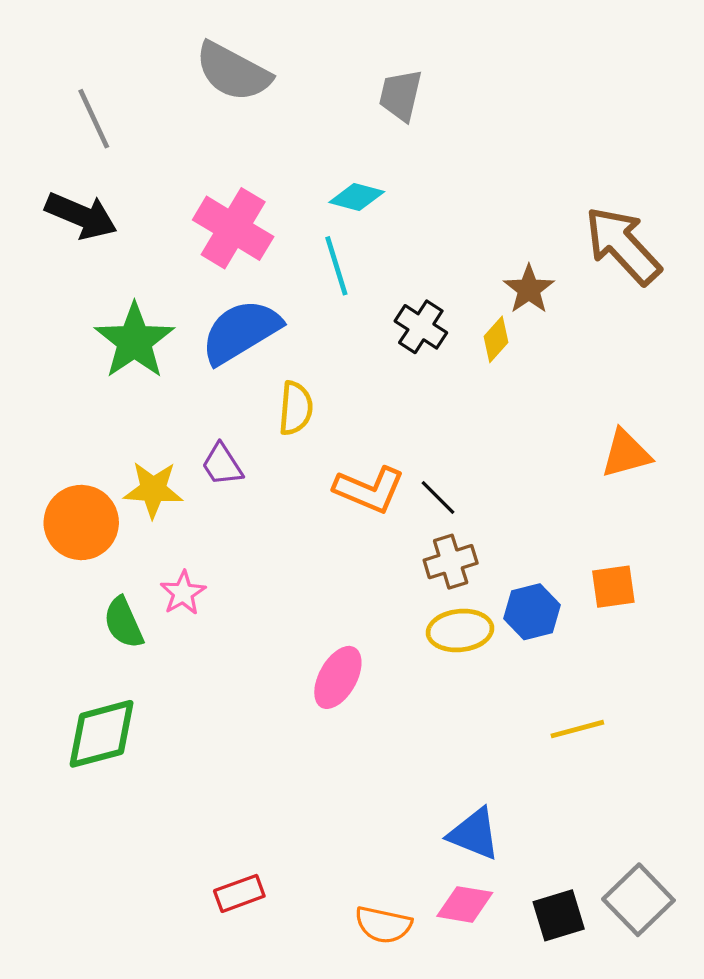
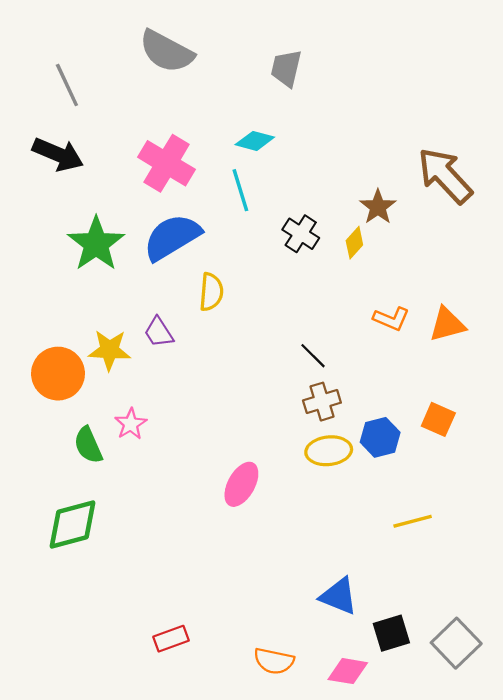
orange L-shape: (369, 490) -> (391, 319), moved, size x0.7
orange square: (613, 587) -> (438, 419), turned 32
pink diamond: (465, 904) -> (348, 671), moved
black square: (559, 915) -> (391, 633), moved

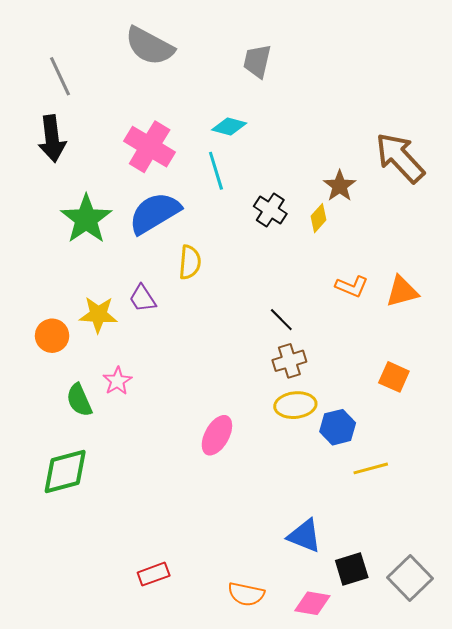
black arrow: (58, 154) -> (52, 139), turned 60
orange circle: (58, 374) -> (52, 336), size x0.7
blue hexagon: (380, 437) -> (338, 427), moved

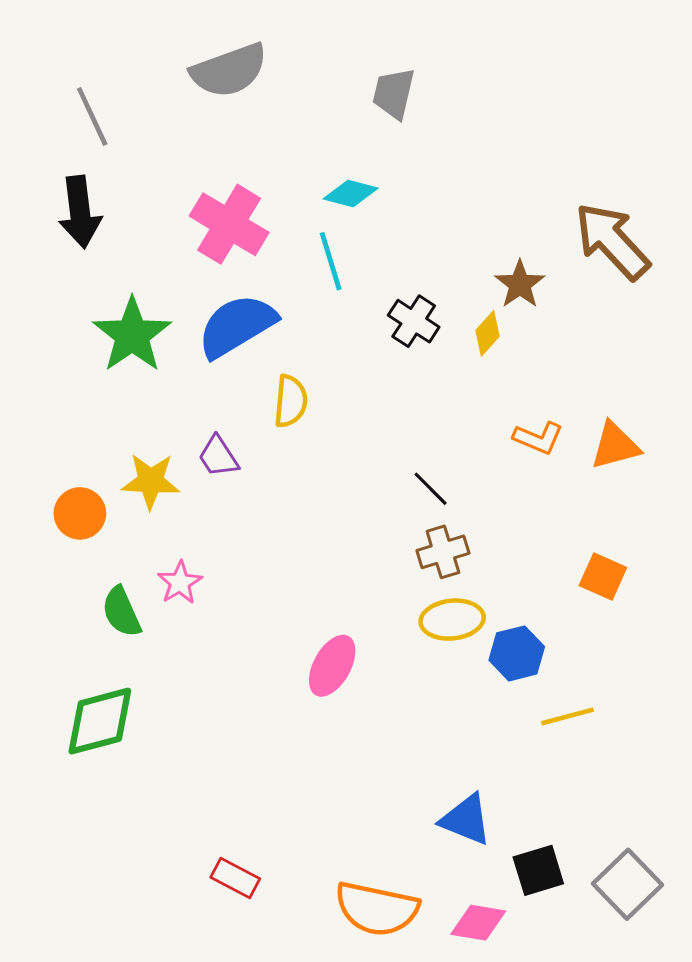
gray semicircle: (150, 46) -> (229, 70), turned -48
red rectangle: (154, 574) -> (235, 878), turned 48
orange semicircle: (246, 594) -> (377, 909), size x1.5

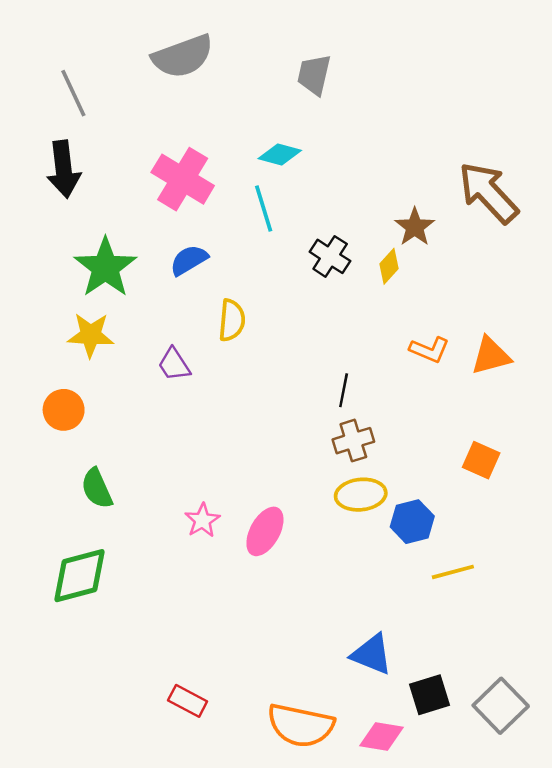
blue semicircle: (237, 326) -> (189, 260), size x0.6
yellow star: (151, 481) -> (91, 335), moved
black line: (431, 489) -> (344, 390), turned 56
pink star: (180, 583) -> (202, 520), moved

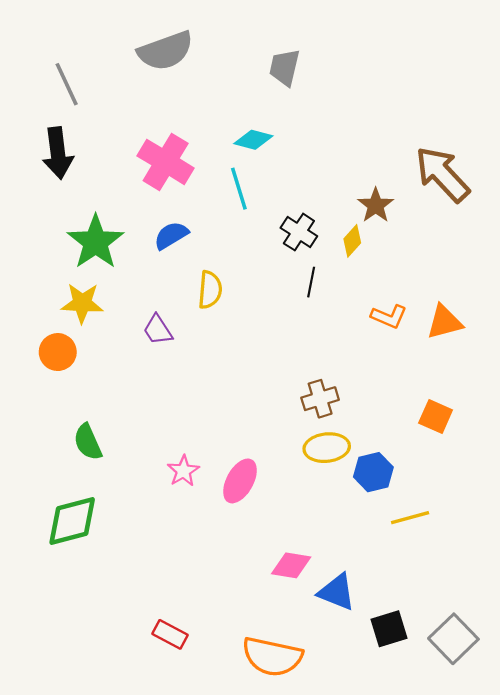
black line: (344, 390) -> (311, 282), moved
orange circle: (64, 410) -> (58, 352), moved
pink diamond: (382, 736) -> (291, 565), moved

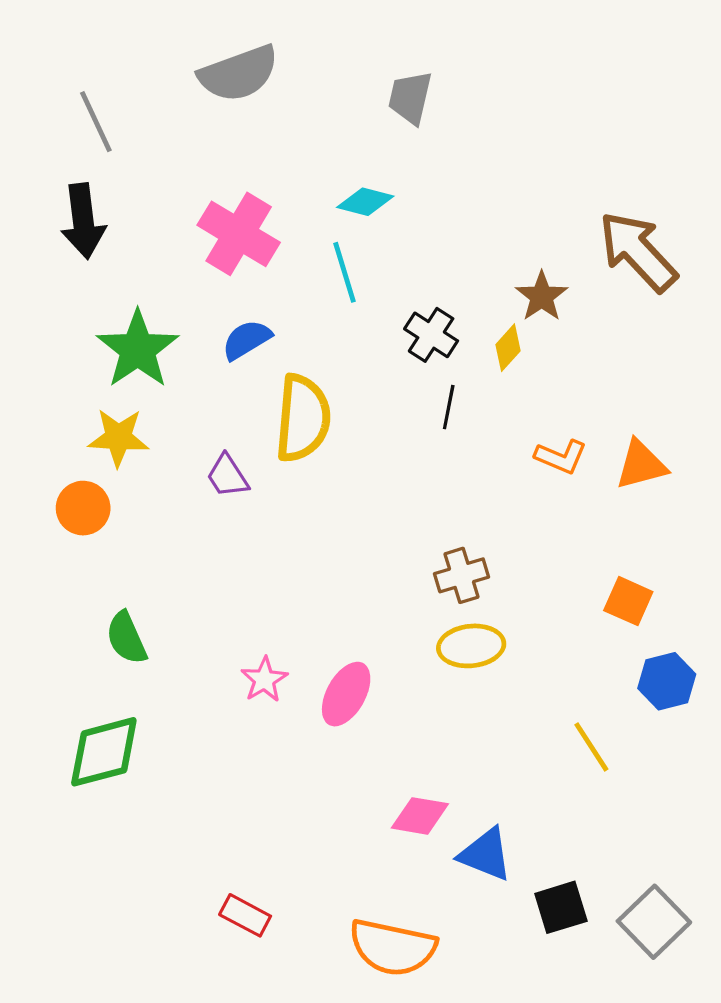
yellow semicircle: (210, 290) -> (303, 418), size x1.6
blue hexagon: (373, 472) -> (667, 681), moved
yellow line: (410, 518) -> (591, 747), turned 72

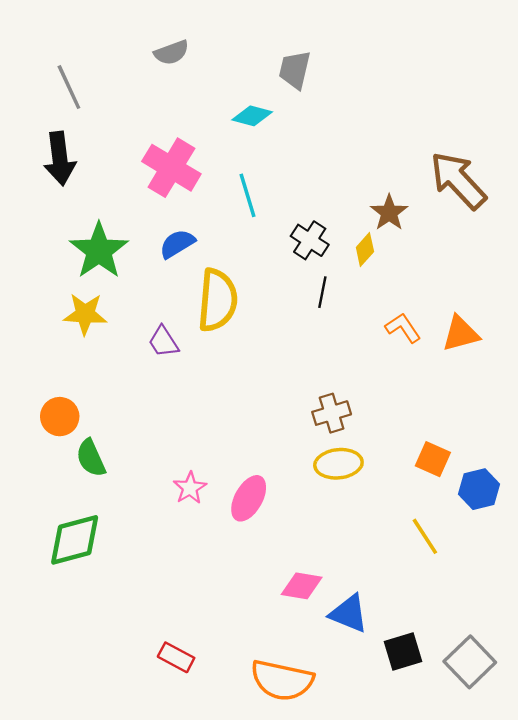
gray semicircle: (239, 73) -> (171, 53), size x0.6
cyan diamond: (365, 202) -> (252, 116), moved
orange L-shape: (561, 457) -> (403, 328), turned -147
orange circle: (83, 508) -> (60, 417), moved
orange square: (628, 601) -> (433, 459), moved

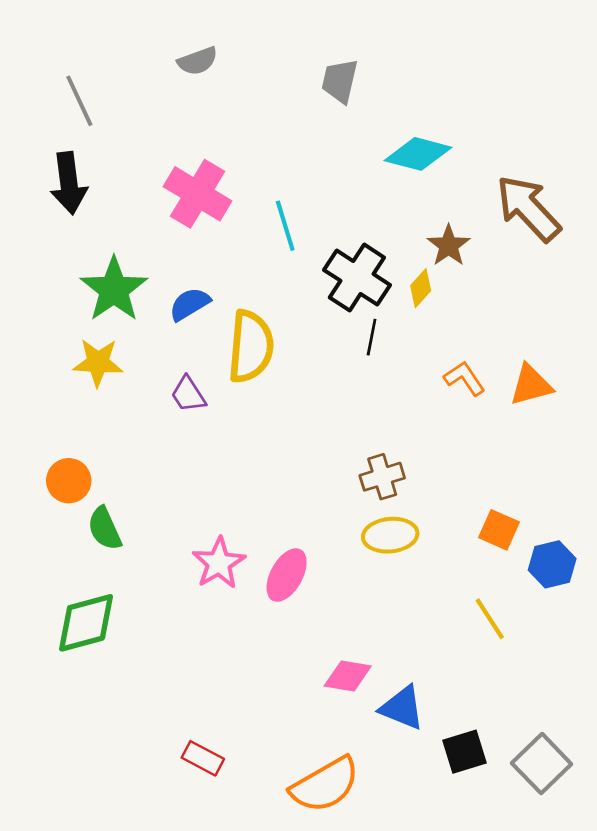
cyan diamond: (252, 116) -> (418, 154), moved, size x1.4
black cross: (310, 240) -> (357, 277), size x1.5
blue semicircle: (177, 244) -> (190, 304), moved
pink star: (190, 488) -> (219, 563), size x1.4
orange semicircle: (282, 680) -> (325, 785), turned -42

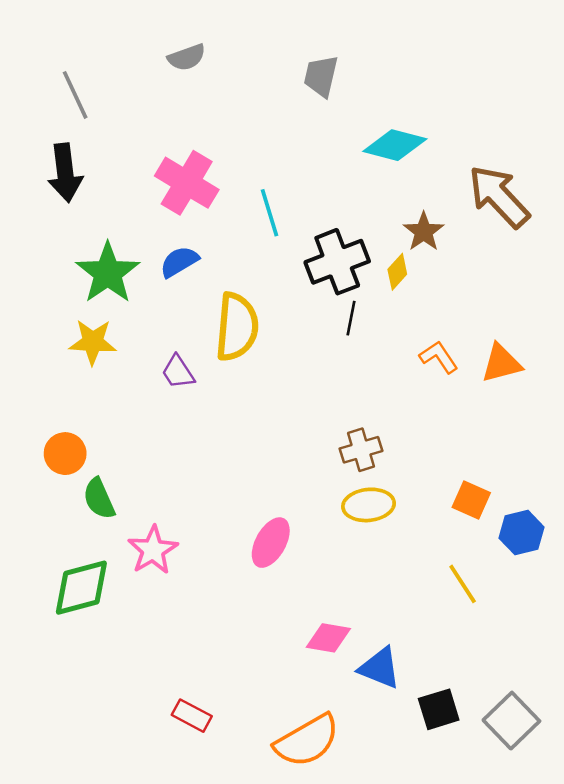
black cross: (357, 277) -> (337, 262), turned 36
blue semicircle: (190, 304) -> (179, 262), moved
pink star: (219, 563) -> (153, 550), moved

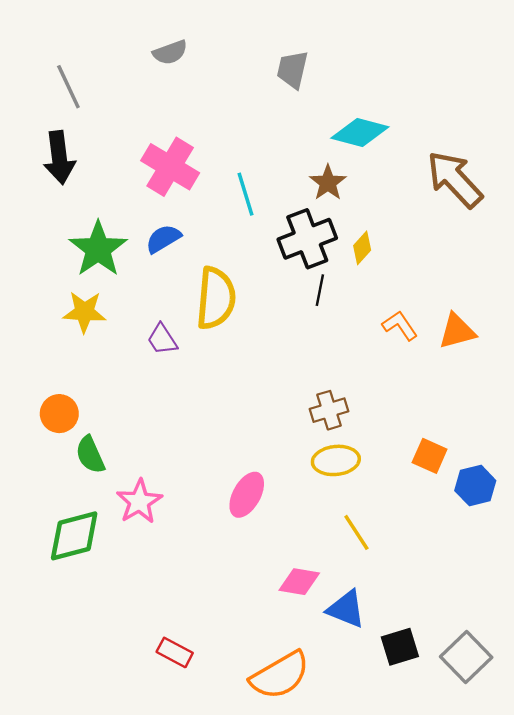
brown star: (424, 232) -> (328, 183), moved
yellow line: (463, 584) -> (356, 532), moved

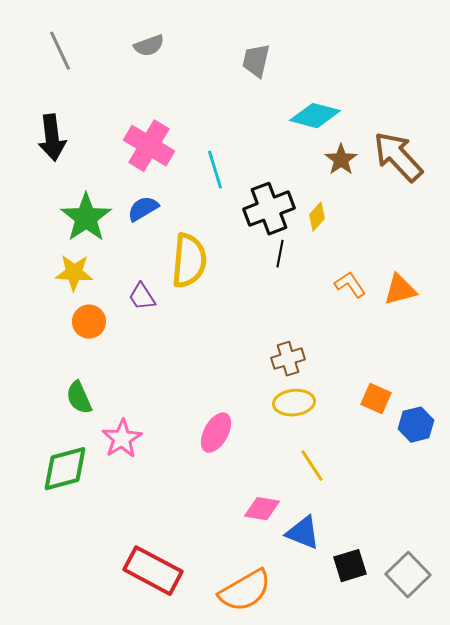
gray line: (68, 87) -> (60, 51), moved
brown star: (328, 183) -> (341, 160), moved
orange circle: (59, 414) -> (89, 322), moved
red rectangle: (175, 652) -> (153, 571), size x1.8

